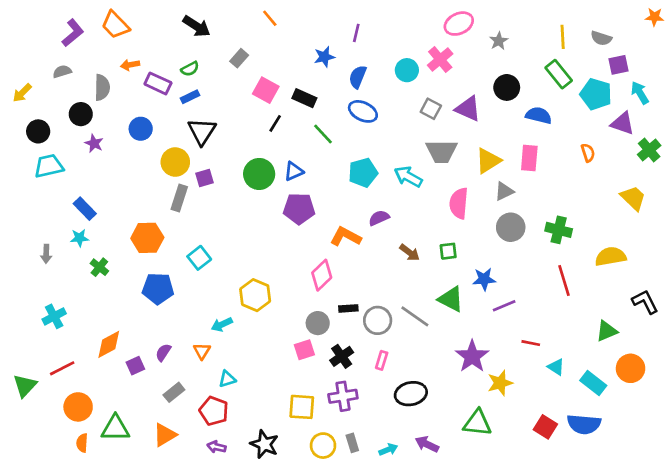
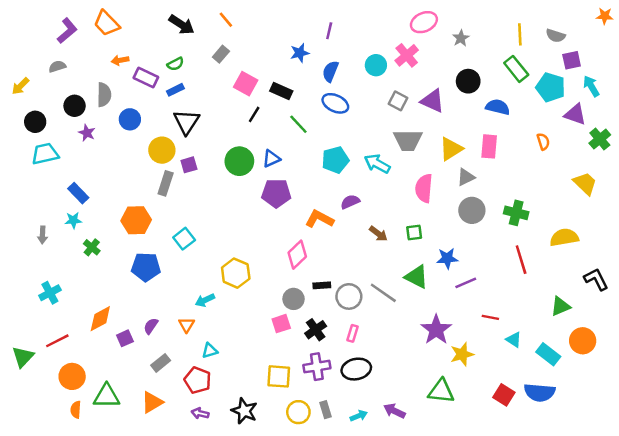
orange line: (270, 18) -> (226, 20), moved
gray semicircle: (102, 87) -> (104, 95), moved
black ellipse: (411, 394) -> (356, 369), moved

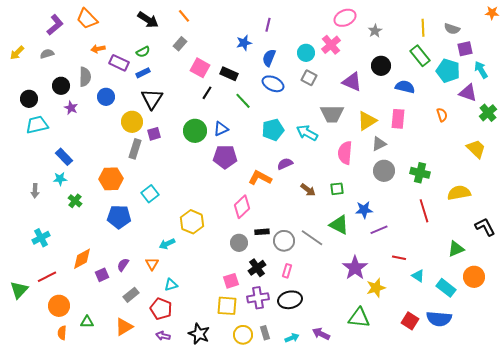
yellow arrow: (20, 86) -> (17, 53), moved
gray square: (398, 101) -> (309, 78), moved
pink square: (281, 324) -> (231, 281), moved
green triangle: (107, 396) -> (87, 322), size x0.6

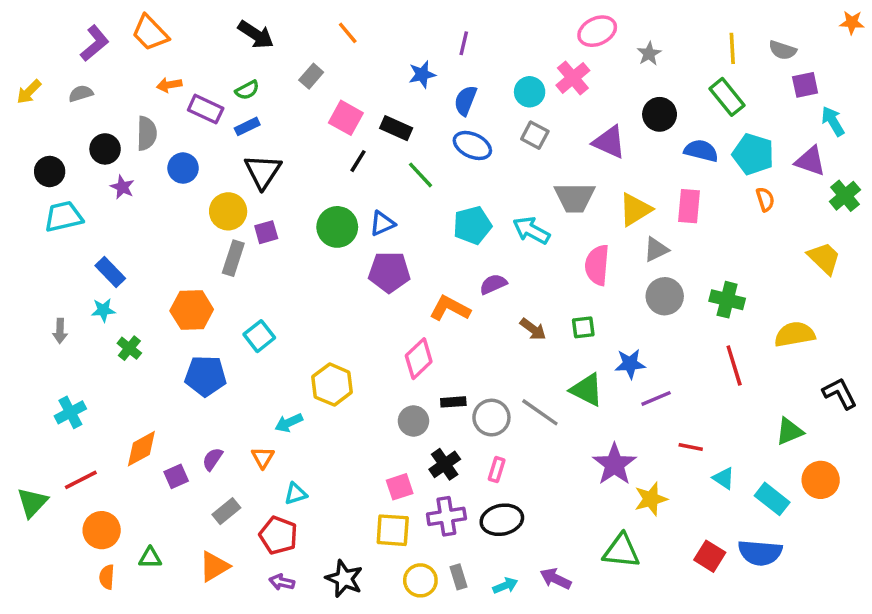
orange line: (184, 16) -> (348, 33), moved
cyan pentagon: (448, 71) -> (753, 154), moved

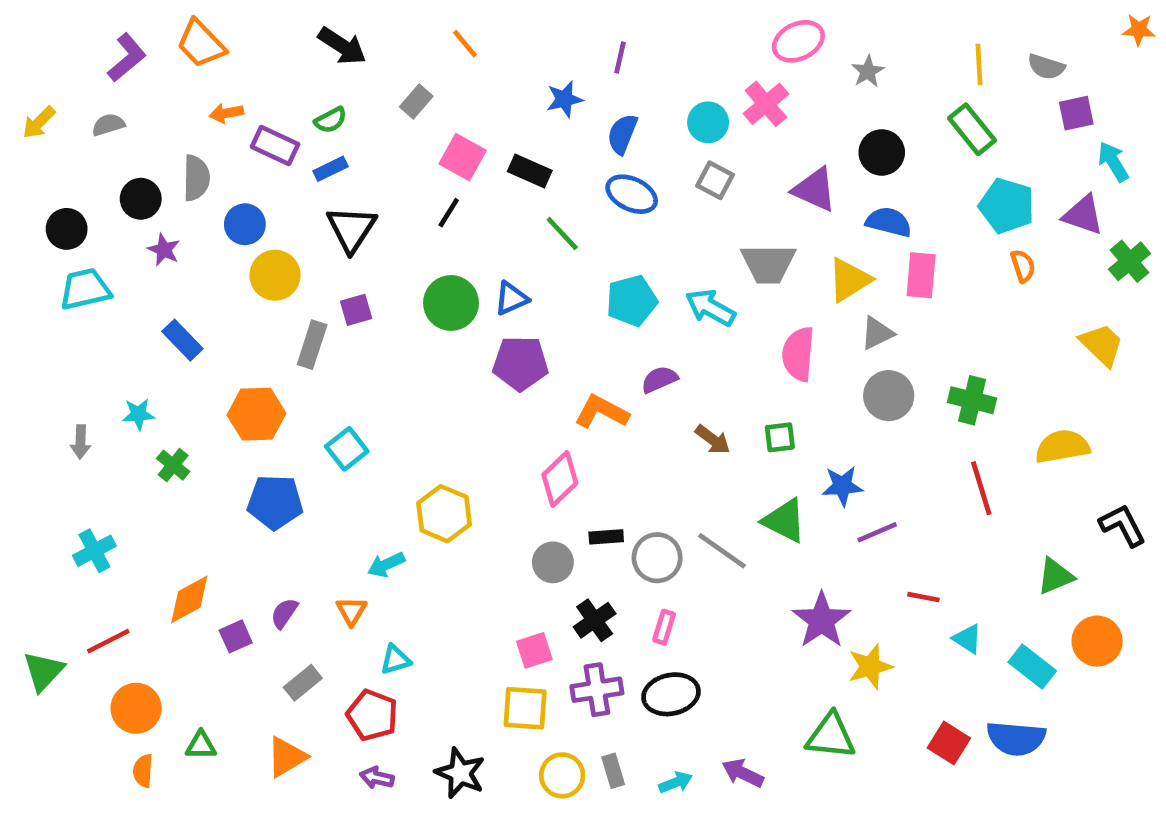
blue semicircle: (701, 151) -> (889, 222), moved
black line: (358, 161) -> (449, 213), moved
yellow circle: (228, 211) -> (275, 275), moved
blue rectangle: (110, 272) -> (182, 340), moved

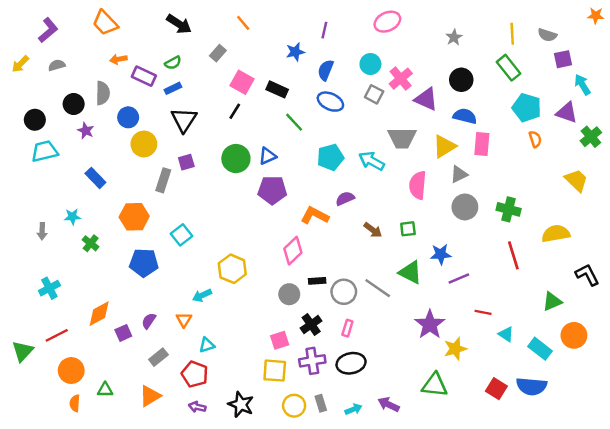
pink ellipse: (798, 41) -> (387, 22), moved
purple L-shape: (127, 58) -> (48, 30), moved
pink cross: (766, 104) -> (401, 79), moved

